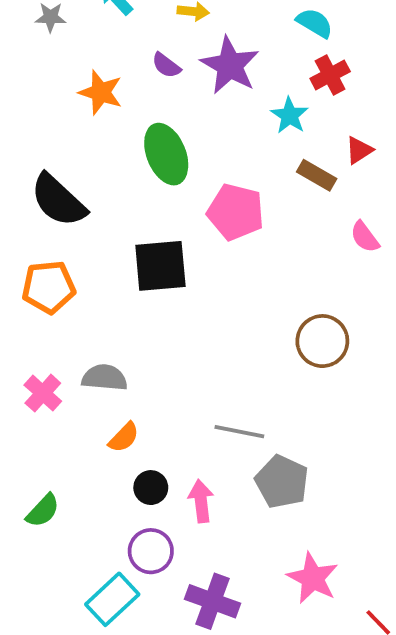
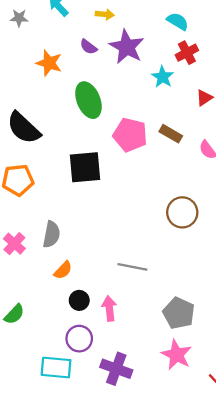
brown rectangle: (317, 175) -> (171, 134), moved
gray semicircle: (105, 378) -> (51, 234), turned 96
gray pentagon: (282, 482) -> (179, 313), moved
cyan rectangle: (112, 599) -> (56, 368), turned 48

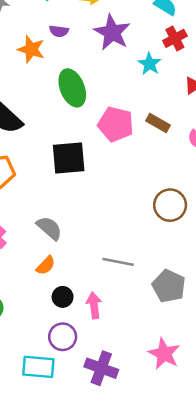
purple semicircle: (88, 47) -> (59, 31), moved, turned -30
gray semicircle: (51, 234) -> (49, 228), moved, turned -60
gray pentagon: (179, 313) -> (169, 286), moved

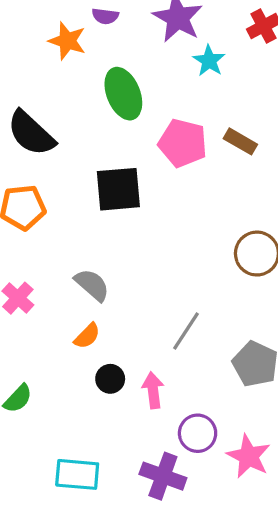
cyan star: (150, 64) -> (209, 61), moved
gray line: (118, 262) -> (186, 331), turned -68
purple circle: (63, 337) -> (198, 433), moved

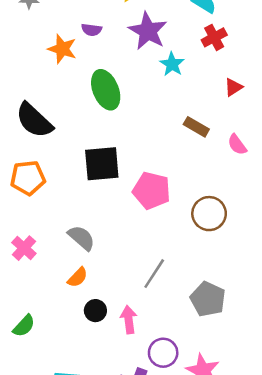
pink pentagon: (183, 143) -> (152, 191), moved

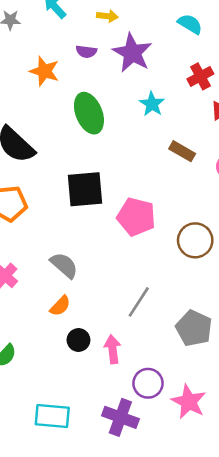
purple semicircle: (92, 30) -> (86, 52), moved
red cross: (214, 37) -> (200, 76), moved
cyan star: (172, 64) -> (152, 104), moved

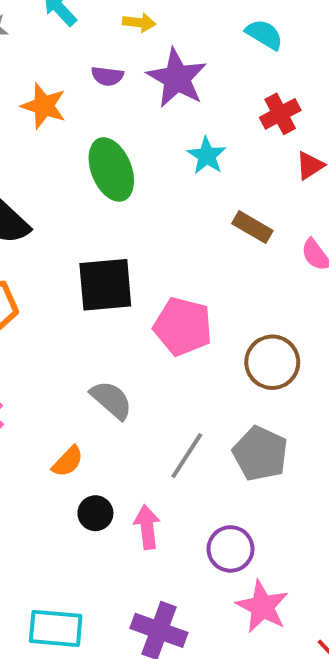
gray semicircle: (64, 265) -> (111, 400), moved
gray pentagon: (194, 328) -> (260, 454), moved
purple circle: (148, 383) -> (231, 549), moved

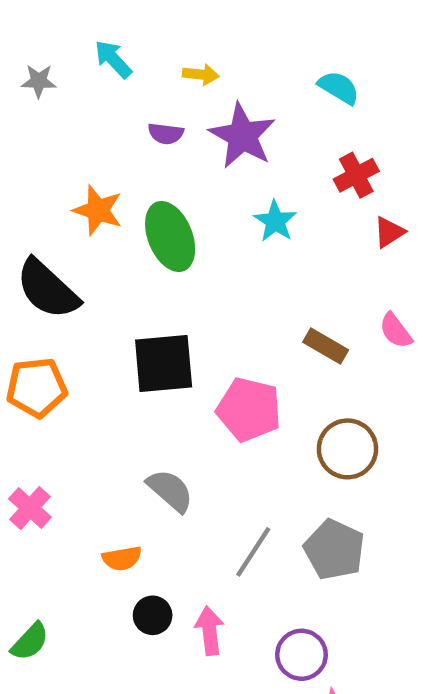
orange star: (44, 106) -> (98, 210), moved
brown rectangle: (252, 227) -> (326, 346), moved
orange semicircle: (68, 462) -> (122, 558), turned 36

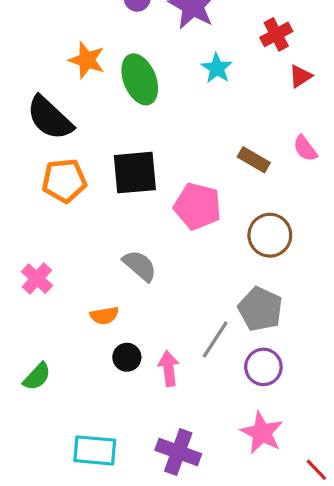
orange pentagon: (37, 388) -> (64, 181), moved
gray line: (253, 552) -> (215, 340), moved
purple circle: (301, 655) -> (263, 367), moved

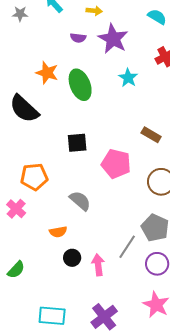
black square: (135, 173) -> (77, 143), size x0.7
orange pentagon: (64, 181) -> (34, 177), moved
purple cross: (178, 452) -> (104, 317), turned 32

